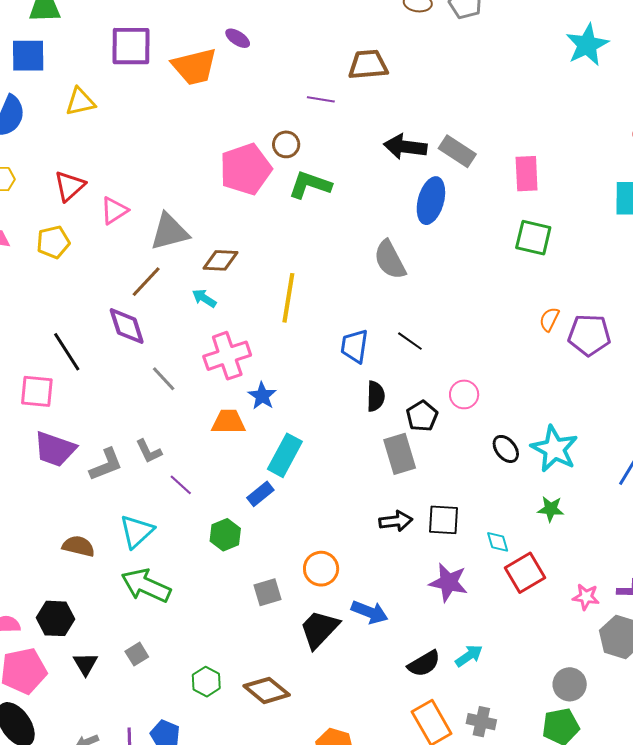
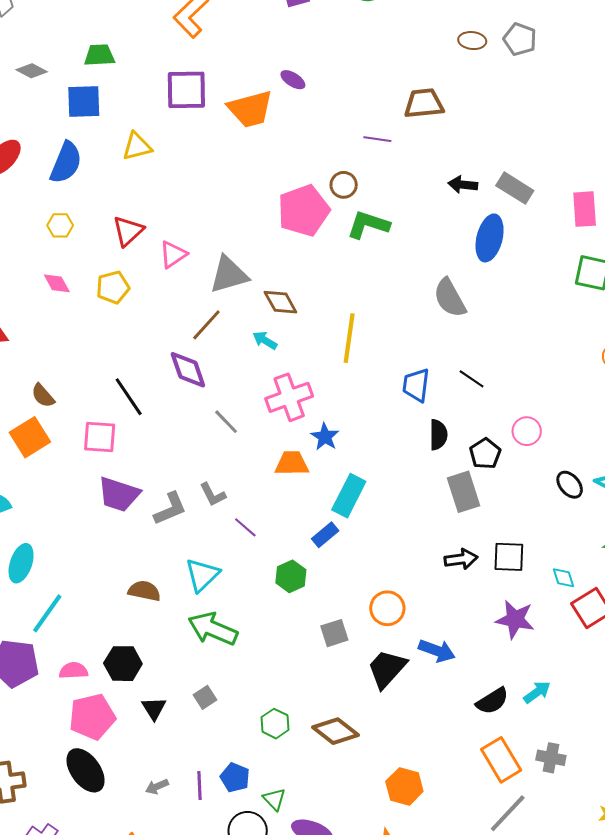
black arrow: (405, 147) -> (463, 185), size x0.7
brown diamond: (221, 260) -> (280, 302), turned 60

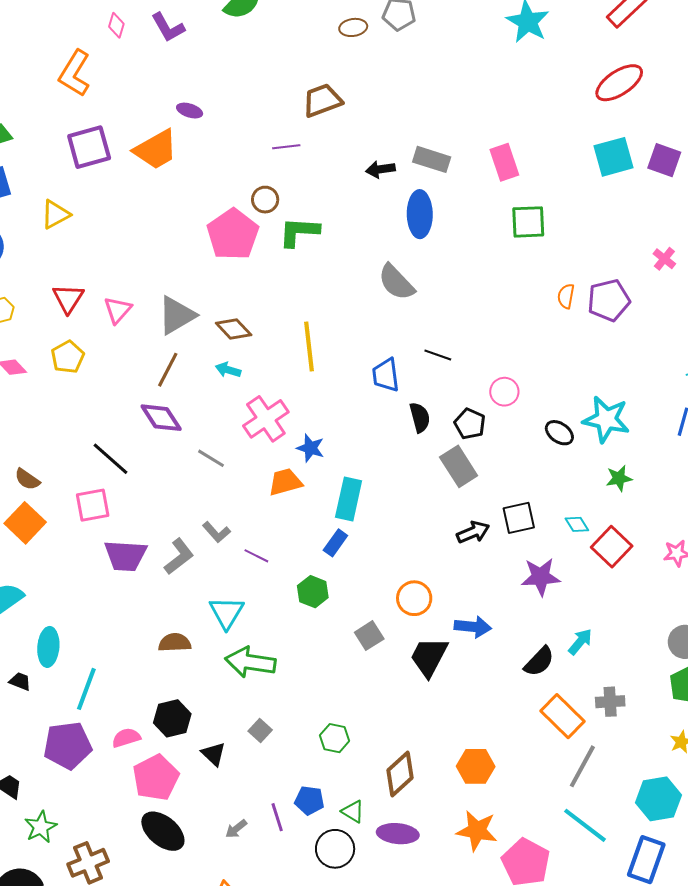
brown diamond: (336, 731) -> (400, 774), moved, turned -66

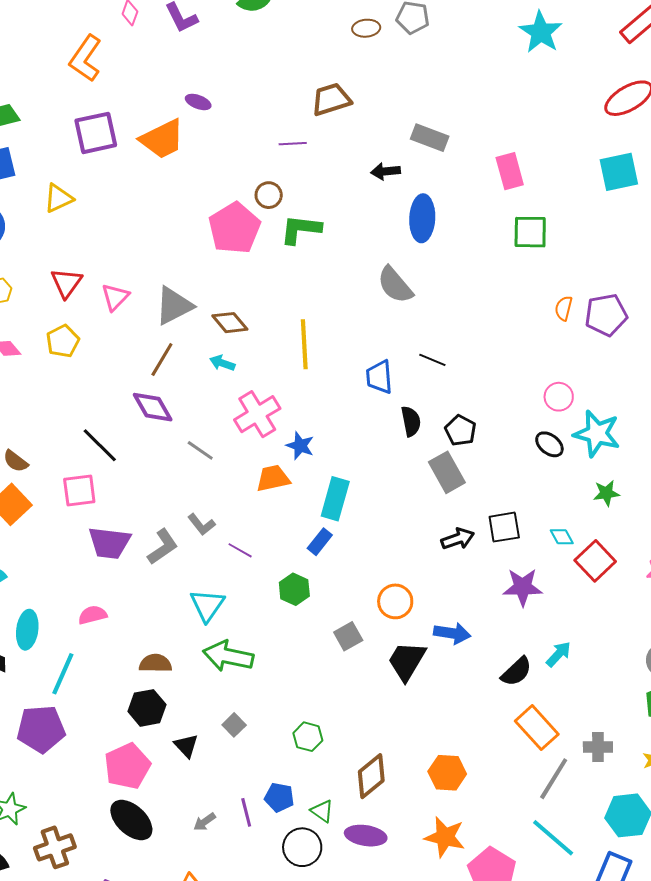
gray rectangle: (432, 159) -> (430, 138), moved
pink circle: (504, 392) -> (559, 397), moved
brown semicircle: (175, 643) -> (155, 663), moved
gray cross: (610, 702) -> (598, 747), moved
pink semicircle: (126, 738) -> (93, 615), moved

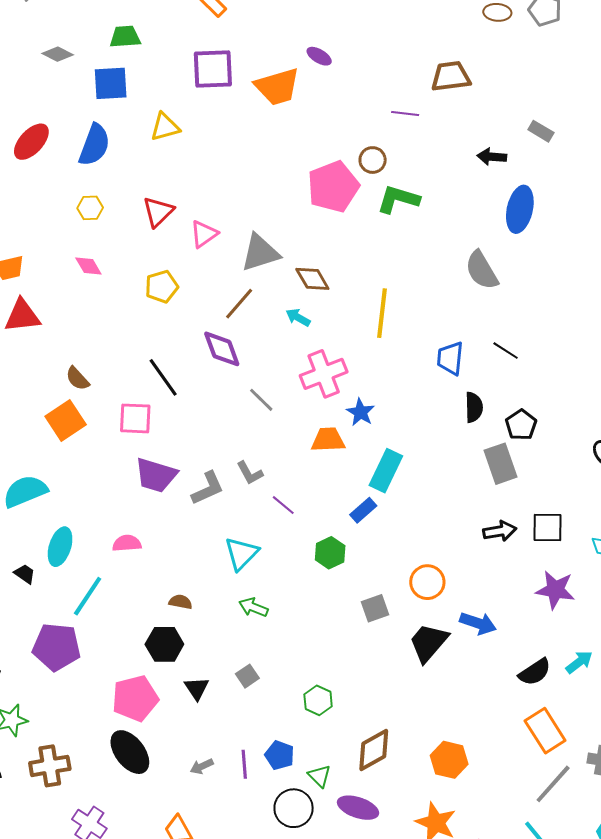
gray rectangle: (430, 138) -> (541, 131), size x0.7
yellow pentagon: (63, 341) -> (162, 287), moved
green arrow: (228, 656) -> (253, 607), size x0.6
brown semicircle: (155, 663) -> (180, 602), size x0.7

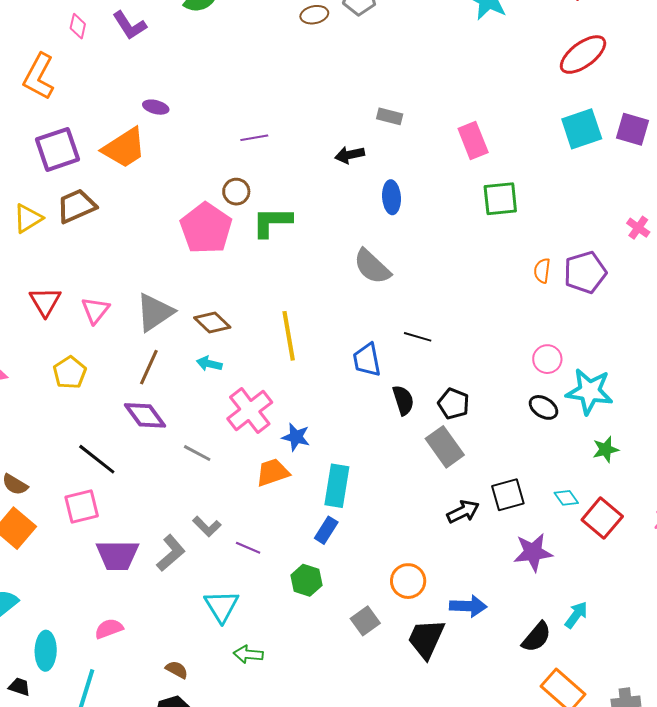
brown trapezoid: (451, 76) -> (76, 206), moved
blue ellipse: (520, 209) -> (392, 197), size x0.7
brown semicircle: (180, 602) -> (177, 670), turned 35

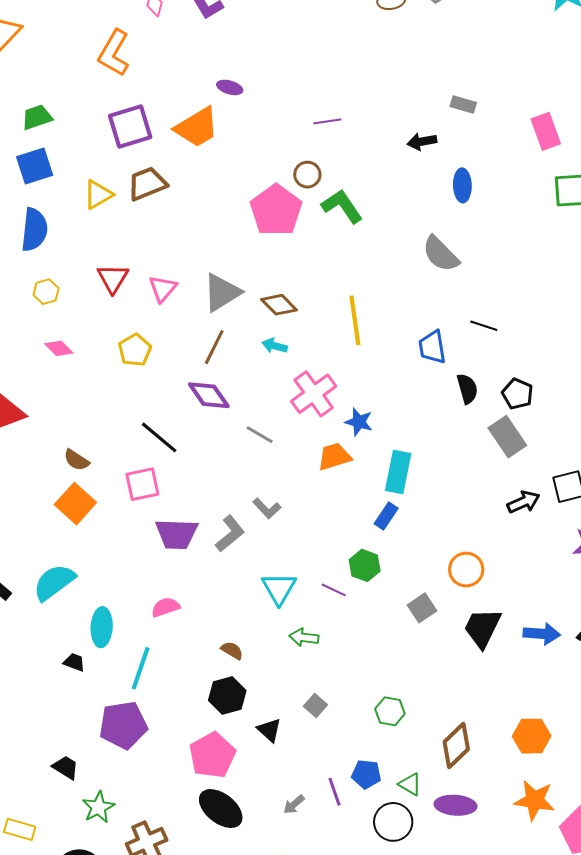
green L-shape: (272, 222) -> (342, 206), turned 54
purple line: (248, 548) -> (334, 590), moved
blue arrow: (468, 606) -> (542, 634), moved

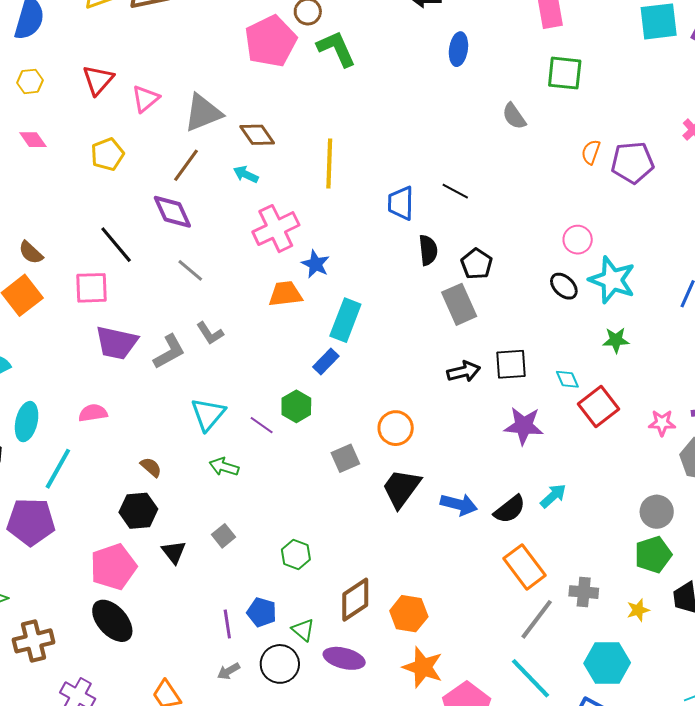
gray semicircle: (441, 254) -> (514, 116), moved, size x0.7
gray line: (260, 435) -> (190, 270), moved
orange hexagon: (532, 736) -> (409, 614), moved
gray arrow: (294, 804) -> (229, 671), moved

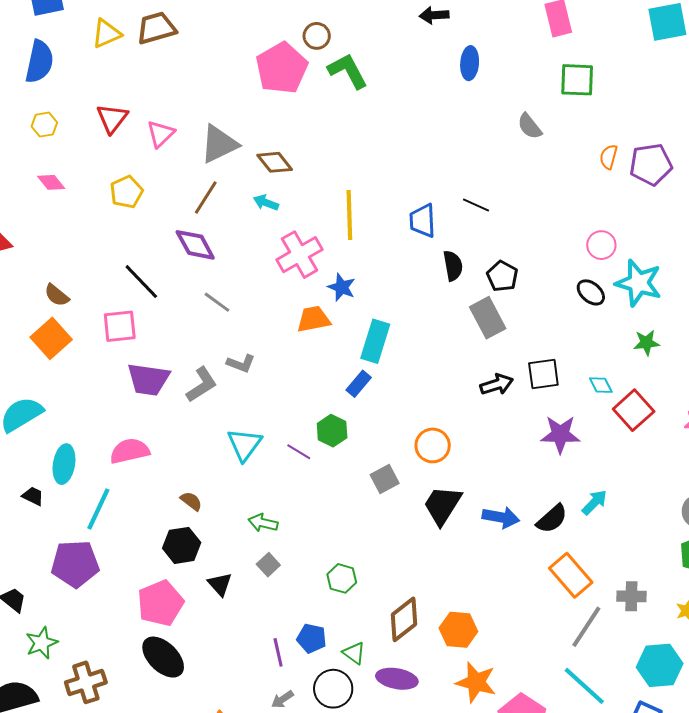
yellow line: (329, 163) -> (349, 215), moved
gray L-shape: (210, 333) -> (241, 363), turned -32
pink semicircle: (93, 413) -> (130, 451), size x1.4
green arrow: (224, 467) -> (263, 523), moved

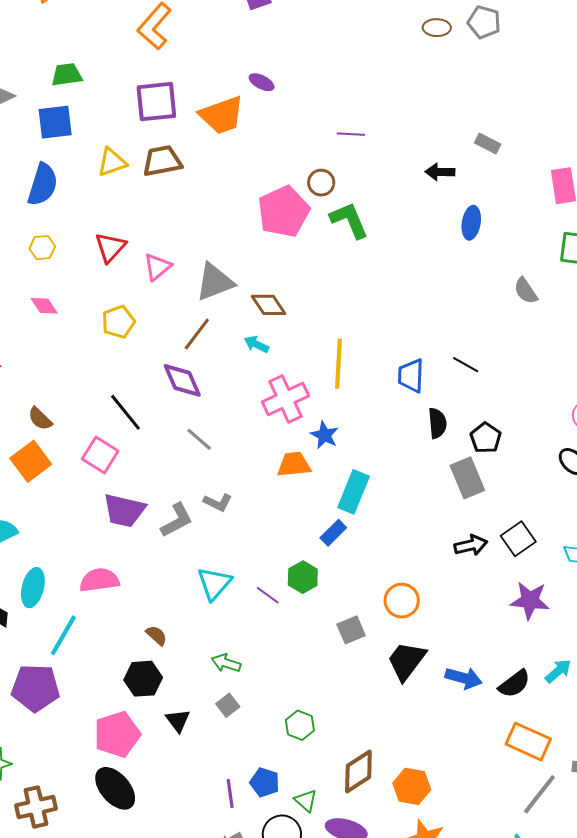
pink square: (120, 326) -> (100, 455), turned 33
black square: (543, 374) -> (518, 539), turned -32
orange rectangle: (571, 575) -> (528, 742), turned -30

